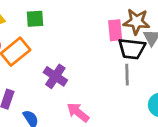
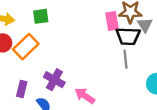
purple cross: (55, 76) -> (54, 80), moved

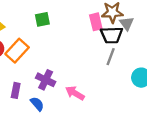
green square: (41, 16) -> (42, 19), moved
gray line: (125, 59) -> (111, 57), turned 30

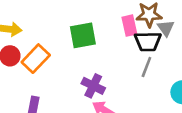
green square: (42, 19) -> (83, 35), moved, size x1.5
purple cross: (46, 80) -> (93, 86), moved

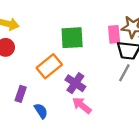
orange rectangle: (36, 59) -> (49, 66), moved

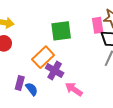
purple cross: (75, 83) -> (55, 70), moved
blue semicircle: (41, 111) -> (32, 89), moved

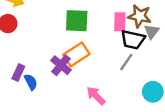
orange rectangle: (43, 57) -> (76, 54), moved
pink arrow: (74, 89) -> (96, 96), moved

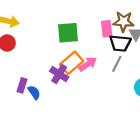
pink arrow: (96, 96) -> (88, 64), moved, turned 108

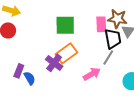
black trapezoid: (120, 43) -> (113, 39), turned -110
pink arrow: (88, 64) -> (92, 74), moved

